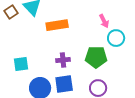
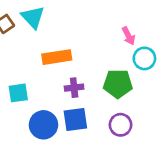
orange rectangle: (57, 25) -> (57, 57), moved

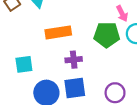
green pentagon: (118, 84) -> (107, 35), moved

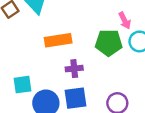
cyan square: (24, 64) -> (22, 85), moved

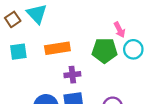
cyan square: (22, 85) -> (18, 52), moved

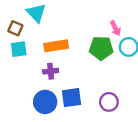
brown square: (13, 19) -> (15, 28), moved, turned -32
purple cross: (72, 75) -> (51, 71), moved

